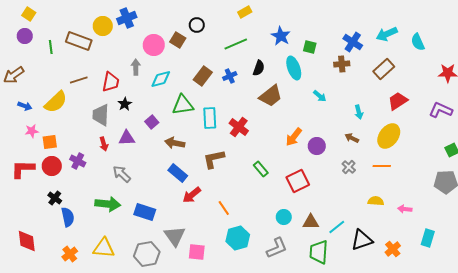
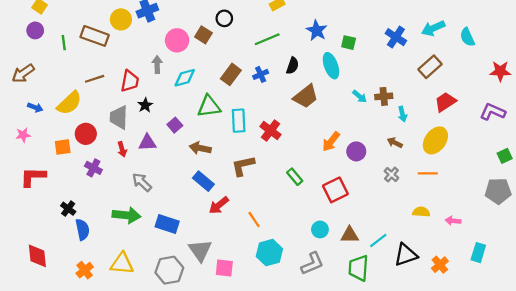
brown cross: (342, 64) -> (384, 96), moved
pink star: (32, 131) -> (23, 135), moved
red circle: (52, 166) -> (86, 134), moved

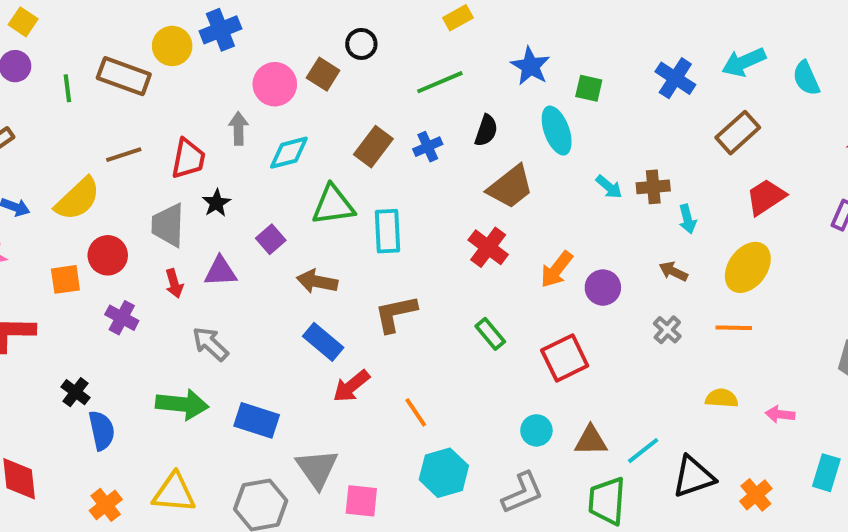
red cross: (271, 131) -> (488, 247), moved

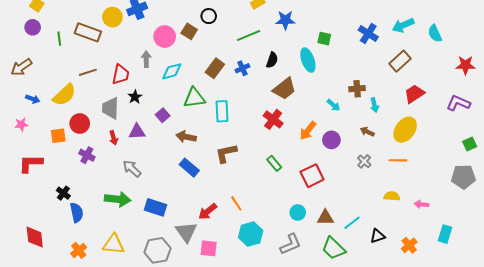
blue star: (530, 66) -> (285, 20), moved, turned -30
cyan arrow: (609, 187) -> (333, 105), moved
red arrow: (351, 386) -> (208, 212), moved
black triangle: (693, 477) -> (377, 236), size x0.7
green trapezoid: (607, 501) -> (333, 248), turned -50

